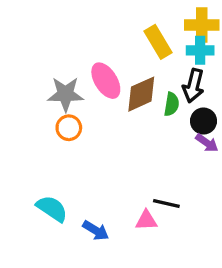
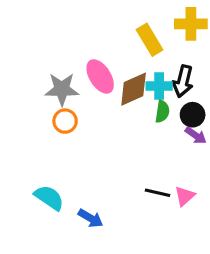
cyan cross: (200, 50) -> (159, 86), moved
green semicircle: (172, 104) -> (162, 112), moved
pink triangle: (146, 220) -> (185, 196), moved, turned -40

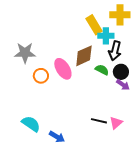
pink ellipse: (100, 76) -> (63, 69), moved
cyan cross: (159, 86) -> (106, 36), moved
gray star: (62, 89) -> (25, 53), moved
green semicircle: (162, 112) -> (102, 70), turned -72

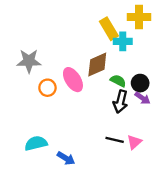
black arrow: (115, 51) -> (120, 102), moved
cyan semicircle: (31, 124) -> (36, 143), turned -48

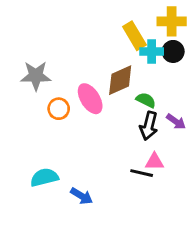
black circle: (140, 83) -> (173, 51), moved
pink triangle: (134, 142) -> (154, 162), moved, turned 42

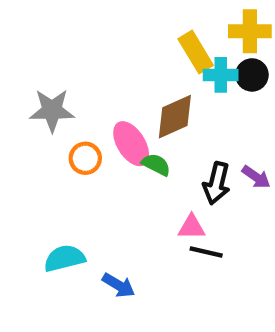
green semicircle: (146, 100) -> (156, 165), moved
pink triangle: (154, 162) -> (192, 227), moved

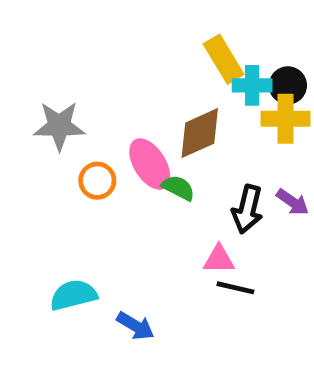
yellow cross: (250, 31) -> (285, 119), moved

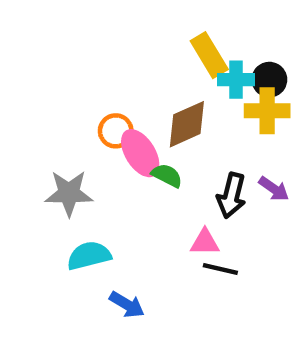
gray star: (59, 126) -> (69, 193), moved
orange circle: (97, 181) -> (116, 131), moved
cyan semicircle: (73, 295) -> (89, 256), moved

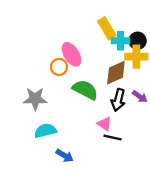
brown diamond: (187, 124) -> (116, 73), moved
pink ellipse: (140, 153) -> (72, 54), moved
green semicircle: (167, 175) -> (85, 90), size x1.6
pink triangle: (205, 242) -> (105, 124), turned 35

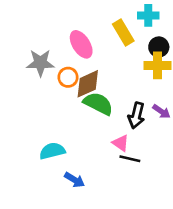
cyan cross: (120, 41) -> (148, 15), moved
pink ellipse: (72, 54) -> (81, 44), moved
brown diamond: (116, 73) -> (88, 84), moved
gray star: (35, 99) -> (40, 63), moved

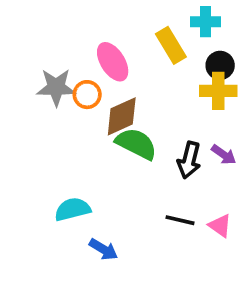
orange circle: (68, 77) -> (87, 95), moved
pink triangle: (121, 143) -> (220, 226), moved

